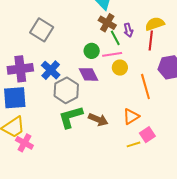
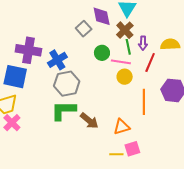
gray square: (42, 30) -> (84, 29), moved, size x0.7
red line: (151, 40) -> (150, 62), moved
purple diamond: (88, 74) -> (102, 16), moved

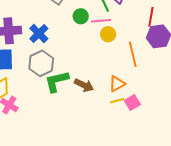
red line: (150, 62) -> (151, 17), moved
gray hexagon: (67, 84) -> (41, 63), moved
yellow line: (116, 154) -> (117, 101), moved

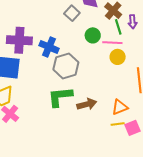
blue cross: (39, 34) -> (49, 47), turned -30
gray hexagon: (41, 63) -> (66, 66), moved
brown arrow: (84, 85) -> (87, 104), turned -48

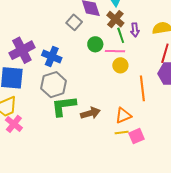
purple cross: (19, 40) -> (22, 50), turned -30
gray hexagon: (66, 66) -> (54, 85), moved

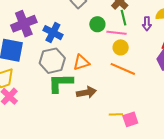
purple arrow: (135, 30) -> (147, 24), moved
orange line: (142, 88) -> (123, 69), moved, turned -65
orange triangle: (123, 116) -> (81, 62), moved

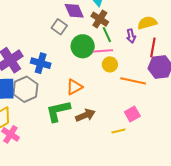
green circle: (97, 24) -> (83, 46), size x1.5
gray hexagon: (52, 61) -> (25, 89), moved
orange line: (123, 69) -> (133, 81), moved
pink square: (130, 119) -> (132, 114), moved

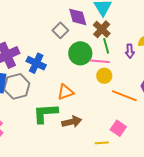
pink square: (132, 114) -> (118, 128), turned -35

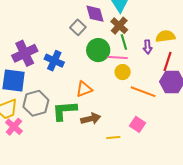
gray hexagon: (17, 86) -> (36, 103), moved
yellow line: (102, 143) -> (113, 138), moved

